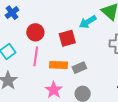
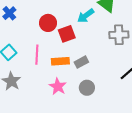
red circle: (35, 32) -> (48, 23), moved

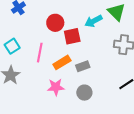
orange rectangle: (60, 61) -> (62, 62), turned -36
pink star: (58, 86) -> (56, 87), turned 30

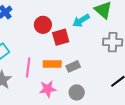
pink line: (40, 53) -> (28, 68), moved
orange rectangle: (62, 62) -> (52, 64), turned 36

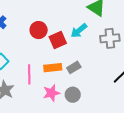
cyan arrow: (81, 21) -> (79, 31), moved
gray circle: (77, 92) -> (73, 95), moved

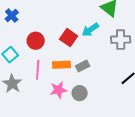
red circle: (39, 30) -> (36, 41), moved
red square: (58, 40) -> (69, 38), turned -36

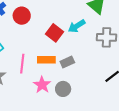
red circle: (36, 41) -> (22, 16), moved
pink star: (58, 90) -> (42, 85), turned -30

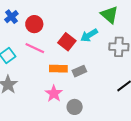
pink line: (22, 64) -> (35, 48), moved, turned -72
gray circle: (63, 89) -> (75, 107), moved

